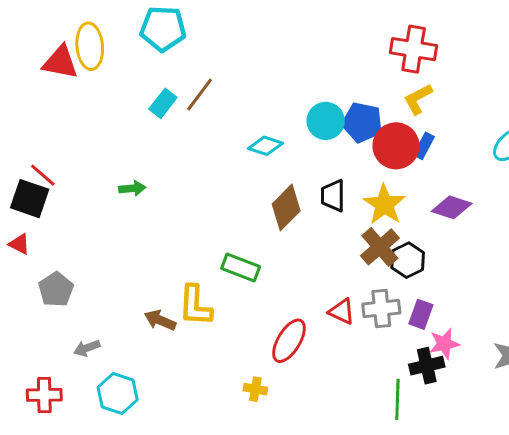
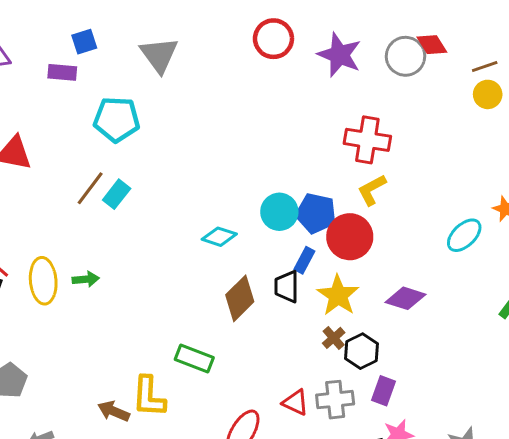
yellow ellipse: (90, 46) -> (43, 281), moved
brown line: (200, 95) -> (90, 188), moved
blue rectangle: (424, 146) -> (304, 260), moved
brown cross: (380, 247) -> (334, 338), size x0.6
purple rectangle: (421, 314) -> (383, 391), moved

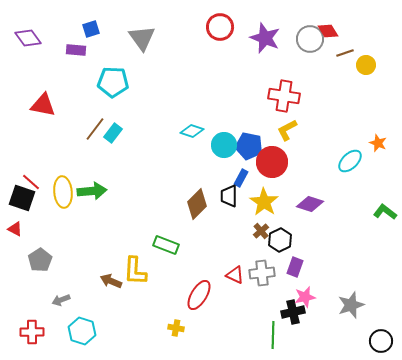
brown line: (485, 67) -> (345, 53), moved
cyan diamond: (219, 237) -> (192, 131), moved
green arrow: (86, 279) -> (92, 191), size x1.6

